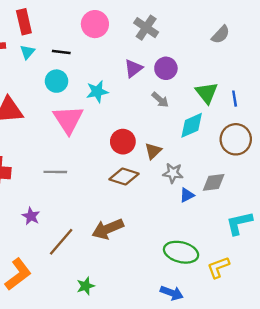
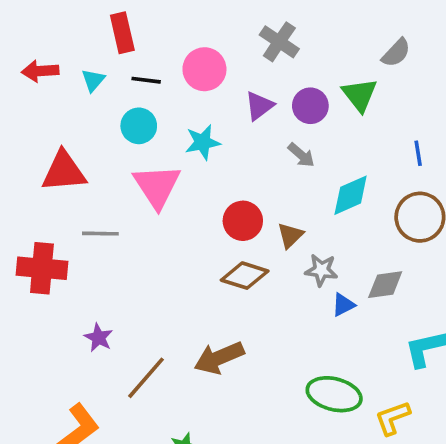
red rectangle: (24, 22) -> (122, 33), moved
pink circle: (95, 24) -> (204, 69), moved
green triangle: (207, 93) -> (360, 95), moved
gray line: (55, 172) -> (100, 234), moved

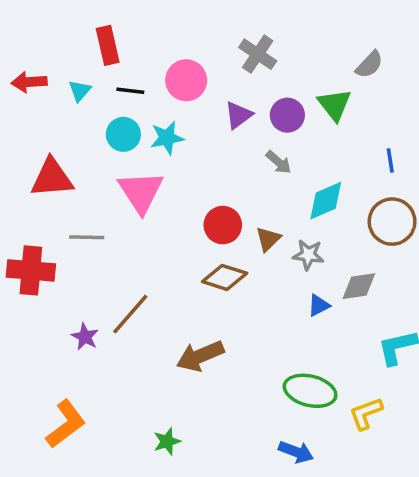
cyan star: (203, 142) -> (167, 138), moved
gray star: (321, 270) -> (308, 255), moved
brown line: (146, 378) -> (130, 314), moved

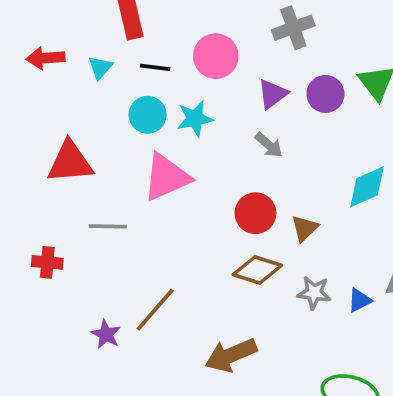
gray cross: (258, 54) -> (293, 28), turned 36
gray arrow: (279, 162) -> (269, 145), moved
pink triangle: (141, 192) -> (167, 177), turned 39
gray star: (308, 255) -> (314, 293), moved
red cross: (31, 270) -> (47, 262), size x0.6

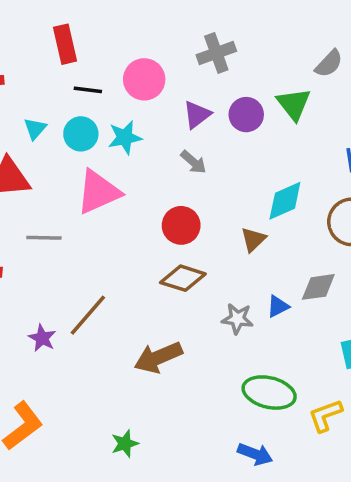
cyan triangle: (100, 67) -> (35, 129), moved
brown triangle: (305, 228) -> (253, 239), moved
gray star: (314, 293) -> (237, 319), moved

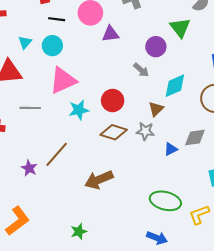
purple triangle: (197, 115) -> (110, 34), moved, turned 30
purple circle: (246, 115) -> (156, 47), moved
cyan star: (125, 137) -> (79, 110), moved
gray arrow: (193, 162) -> (141, 70), moved
gray star: (237, 319) -> (145, 131), moved

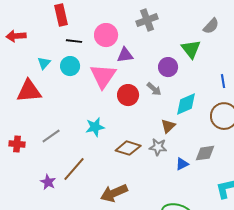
pink triangle: (63, 80) -> (103, 76), moved, turned -32
red circle: (113, 101) -> (128, 95), moved
gray line: (30, 108) -> (51, 136), moved, turned -36

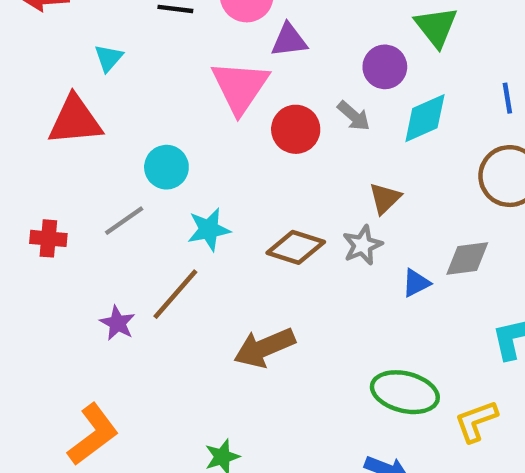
cyan circle: (70, 66) -> (166, 167), moved
cyan diamond: (186, 104) -> (425, 118), moved
cyan star: (95, 127) -> (209, 230), moved
gray star: (158, 147) -> (363, 245), turned -30

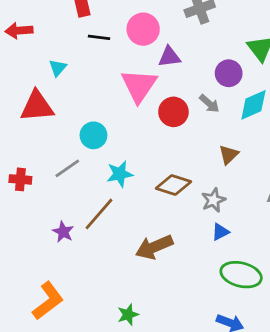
gray star: (363, 245) -> (213, 200), moved
blue triangle: (416, 283) -> (220, 232), moved

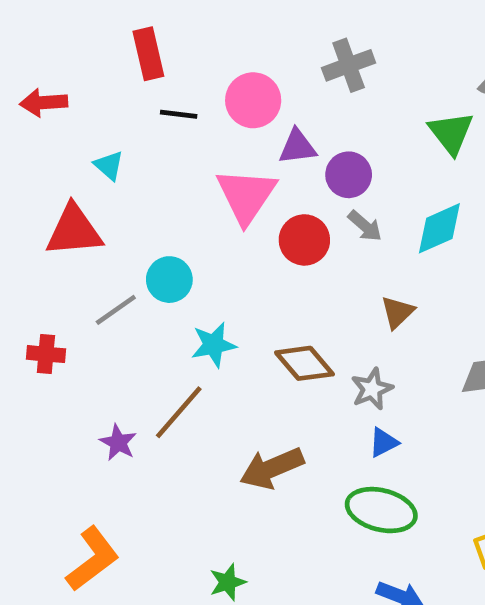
cyan triangle: (58, 68) -> (109, 165), turned -30
purple circle: (229, 73) -> (349, 175), moved
gray line: (67, 168) -> (116, 310), moved
brown diamond: (173, 185) -> (304, 363), turned 32
green ellipse: (241, 275) -> (381, 510), moved

